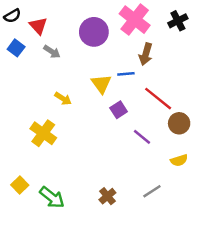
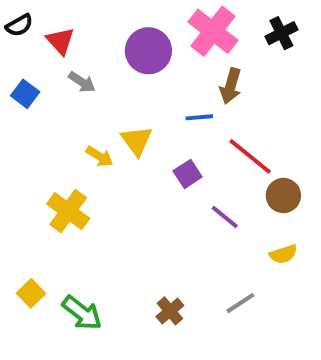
blue square: (16, 48) -> (25, 94), moved
yellow triangle: (101, 84) -> (137, 141), moved

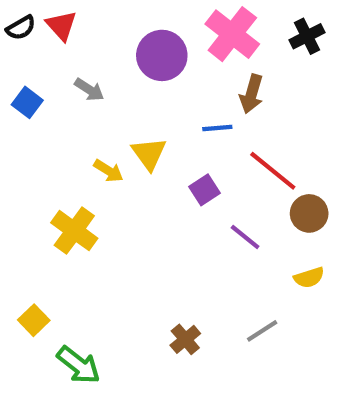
red triangle: (60, 41) -> (61, 26), moved
green arrow: (82, 313) -> (79, 365), moved

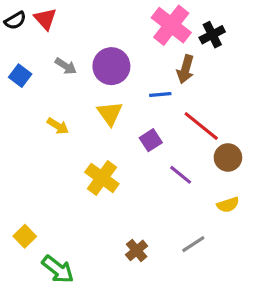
black cross: (307, 36) -> (212, 35), moved
purple circle: (162, 55) -> (111, 66), moved
yellow arrow: (108, 171) -> (58, 126), moved
yellow cross: (74, 231) -> (102, 178), moved

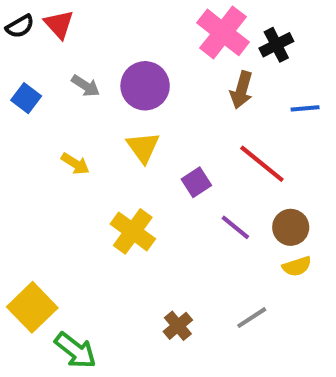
blue line: (160, 94) -> (305, 108), moved
brown circle: (228, 157) -> (291, 227), moved
yellow square: (25, 236) -> (32, 307), size x1.6

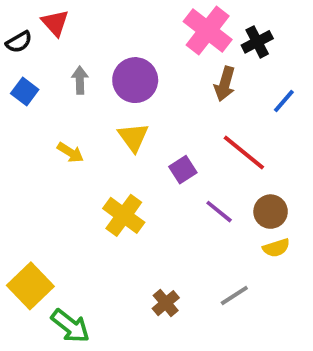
black semicircle: (20, 26) -> (19, 42), moved
gray arrow: (86, 86) -> (80, 80), turned -124
blue line: (305, 108) -> (284, 101), turned -44

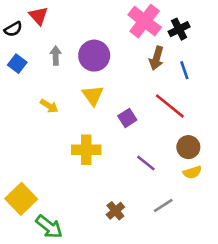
blue line: (284, 101) -> (184, 70), moved, turned -60
purple line: (219, 212) -> (146, 163), moved
yellow cross: (124, 215) -> (86, 150), turned -36

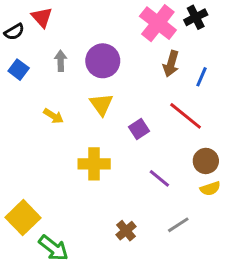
black cross: (179, 29) -> (196, 17), moved
blue line: (184, 70) -> (201, 77), turned 42

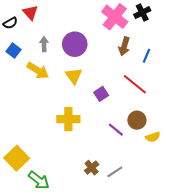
yellow arrow: (53, 116) -> (38, 71), moved, size x1.5
brown circle: (206, 161) -> (137, 120), moved
gray line: (178, 225) -> (115, 172), moved

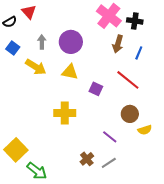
black cross: (142, 13) -> (135, 21), moved, turned 35
yellow triangle: (74, 76) -> (70, 72), turned -42
purple square: (101, 94) -> (96, 89), turned -32
purple line: (116, 130) -> (110, 137), moved

